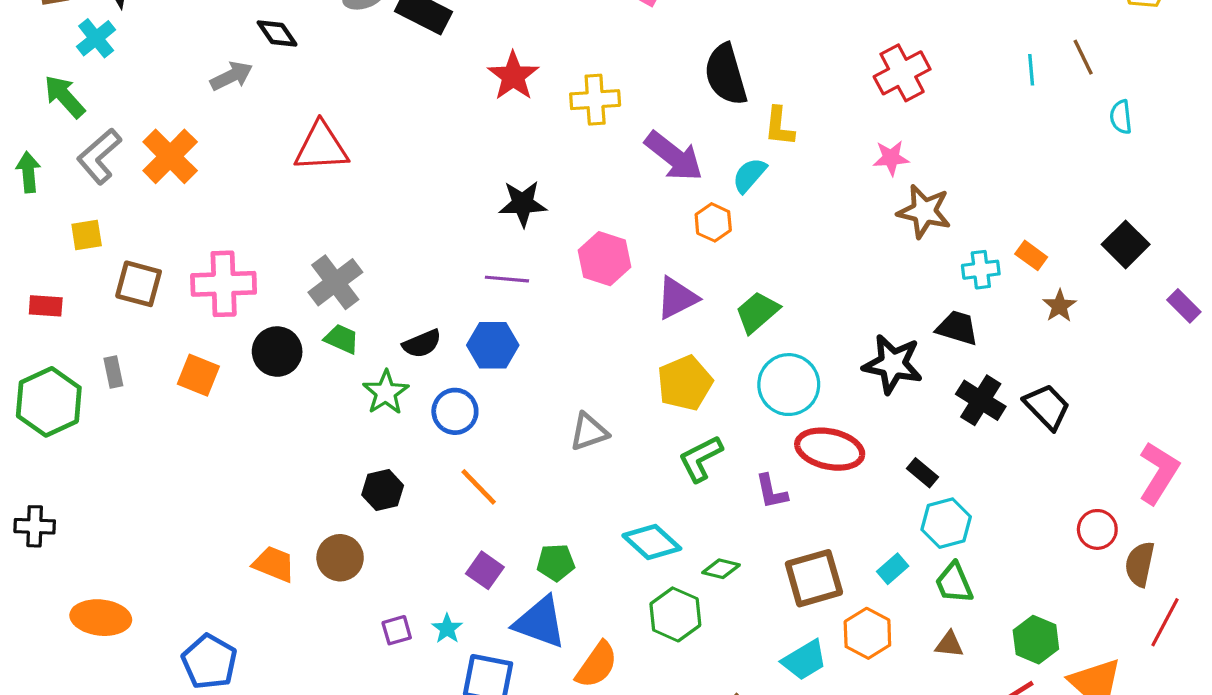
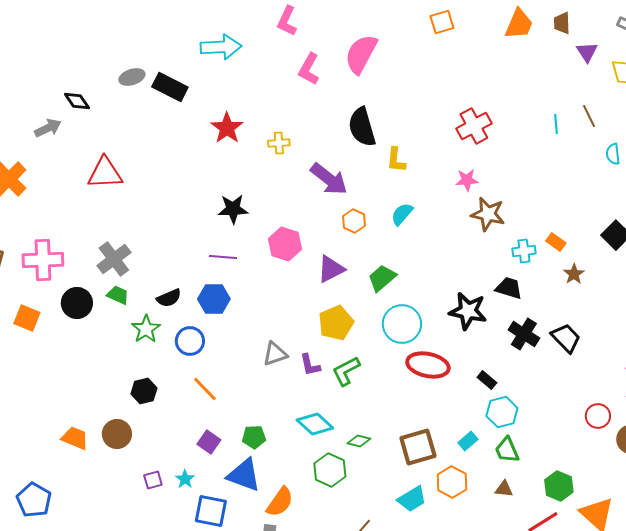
yellow cross: (595, 100) -> (279, 143), size x0.7
cyan semicircle: (749, 175) -> (402, 214), moved
purple L-shape: (771, 492) -> (310, 365), moved

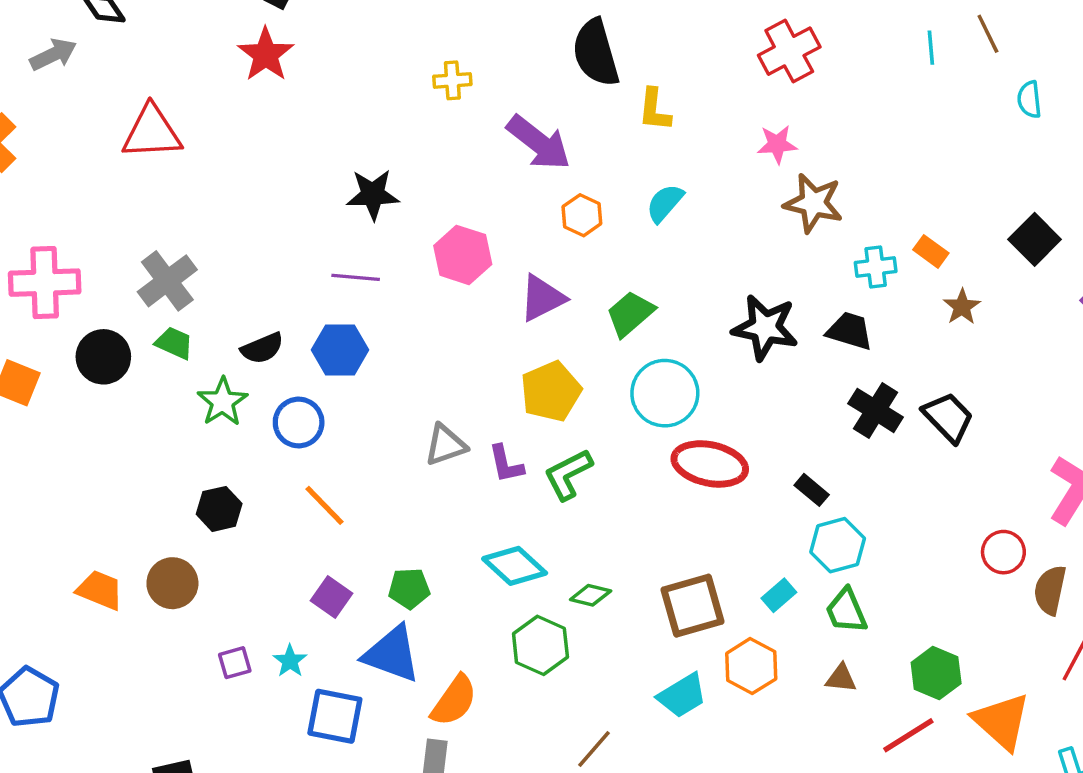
red star: (227, 128) -> (266, 55), moved
black star: (468, 311) -> (765, 327), moved

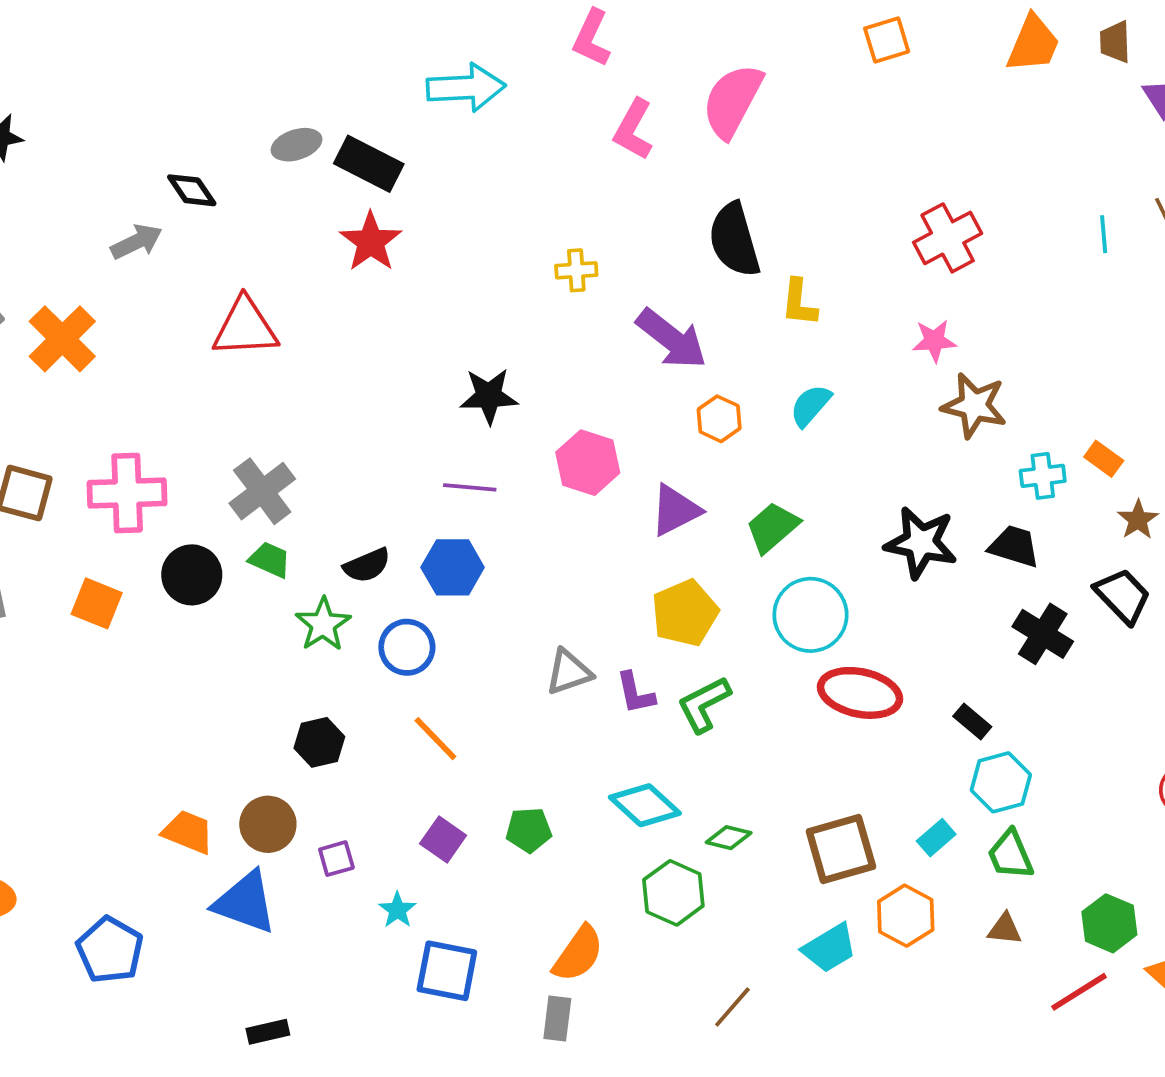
black trapezoid: (948, 417) -> (1123, 596), moved
blue triangle: (392, 654) -> (245, 902), moved
purple square: (235, 663) -> (336, 859), moved

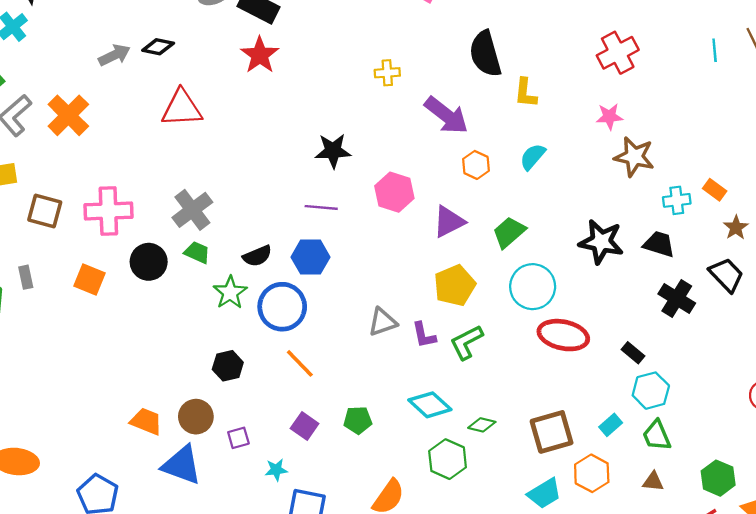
black diamond: (192, 190) -> (158, 47), moved, turned -44
blue circle: (407, 647) -> (282, 307), size x1.4
cyan star: (397, 910) -> (276, 470), turned 30

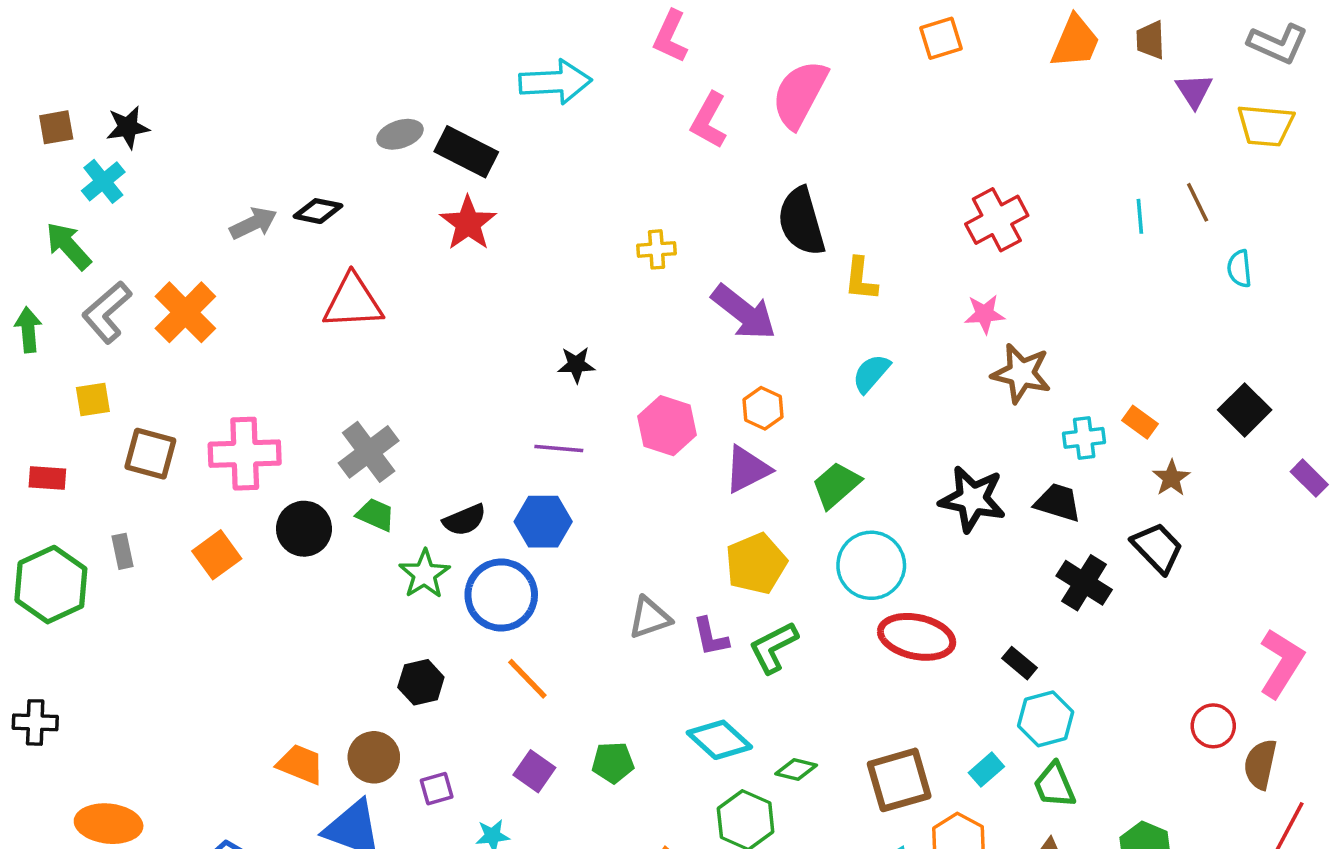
black star: (333, 151) -> (576, 365), size x0.7
orange hexagon: (476, 165) -> (763, 408), moved
orange square: (90, 280) -> (217, 555), turned 32

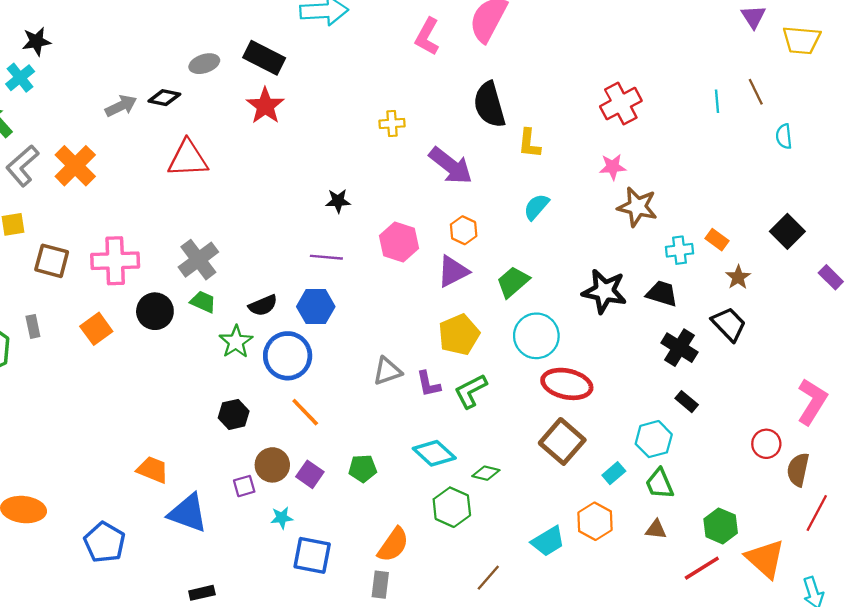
gray ellipse: (400, 134) -> (204, 64), moved
black rectangle: (1020, 663) -> (687, 402), moved
brown circle: (374, 757) -> (272, 465), moved
brown square: (899, 780) -> (562, 441), moved, turned -33

